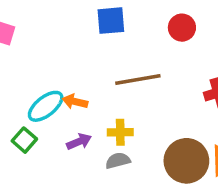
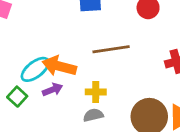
orange arrow: (75, 102) -> (59, 66), size x1.6
purple arrow: (79, 142) -> (53, 90), moved

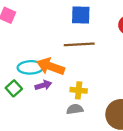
brown line: (111, 49) -> (79, 44), moved
cyan ellipse: (35, 69) -> (31, 67), turned 30

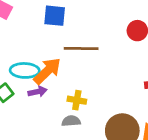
blue square: (81, 15) -> (55, 16), moved
orange arrow: (51, 66) -> (47, 71), turned 112

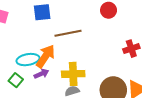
yellow cross: (77, 100) -> (73, 74), size x1.5

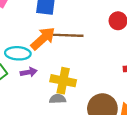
orange arrow: (46, 56) -> (43, 38), moved

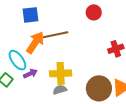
cyan ellipse: (18, 53) -> (17, 60), turned 65

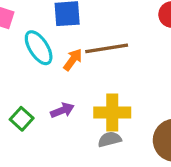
orange arrow: (35, 43) -> (73, 60), size x0.6
cyan ellipse: (17, 60) -> (39, 48), moved

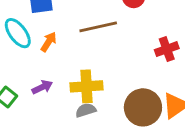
brown line: (107, 48) -> (98, 27), moved

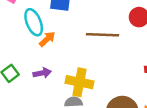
orange arrow: (49, 42) -> (47, 39), moved

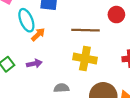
yellow cross: (80, 82) -> (85, 59), moved

